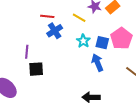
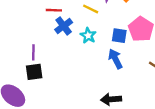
cyan star: (83, 41) -> (88, 36), moved
black square: (36, 69) -> (34, 72), moved

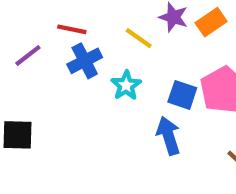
purple line: (33, 52) -> (28, 55), moved, turned 42

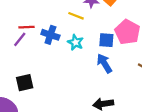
red line: (72, 29) -> (27, 27), moved
blue cross: (85, 61) -> (50, 35), turned -30

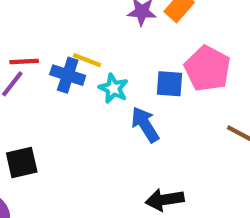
yellow line: (76, 16) -> (87, 60), moved
blue arrow: (104, 63) -> (145, 124), moved

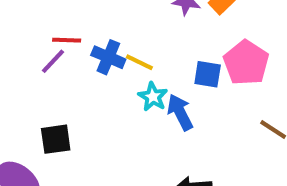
yellow line: (87, 60) -> (139, 62), moved
cyan star: (113, 88) -> (153, 97), moved

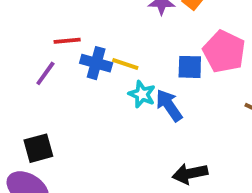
red line: (67, 40) -> (67, 41), moved
black square: (56, 139) -> (38, 148), moved

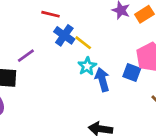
blue square: (190, 67) -> (132, 73), moved
purple line: (45, 73) -> (26, 56), moved

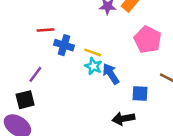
yellow line: (83, 43) -> (93, 52), moved
blue square: (132, 73) -> (140, 94), moved

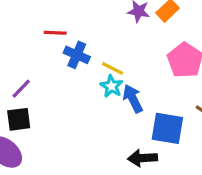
purple line: (35, 74) -> (21, 89), moved
blue square: (140, 94) -> (167, 128), size x1.5

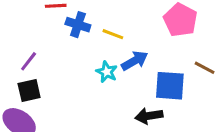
cyan star: (111, 86) -> (107, 72), moved
blue arrow: (133, 99) -> (135, 61), turned 92

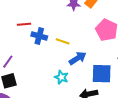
cyan star: (107, 72) -> (61, 77), moved

